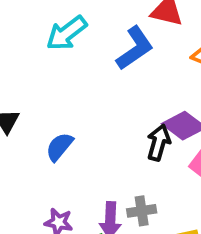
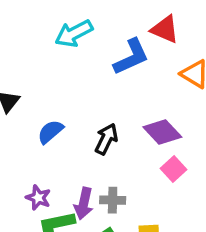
black arrow: (159, 143) -> (106, 139), moved

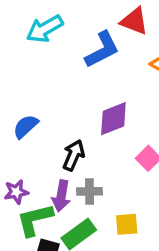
purple diamond: (162, 132) -> (113, 119), moved, turned -66
black arrow: (106, 139) -> (74, 155), moved
purple star: (38, 198) -> (16, 192), turned -30

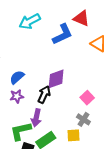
purple diamond: (113, 119) -> (56, 79), moved
gray cross: (90, 191) -> (83, 119), moved, turned 32
purple star: (16, 192) -> (17, 96), moved

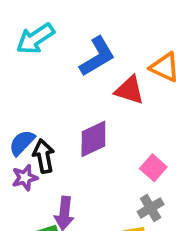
red triangle: (81, 18) -> (129, 90), moved
black arrow: (44, 95) -> (44, 156), moved, turned -30
gray cross: (83, 119) -> (151, 208), turned 32

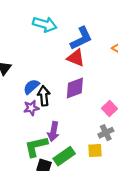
cyan arrow: (35, 39) -> (45, 24), turned -135
red triangle: (129, 90) -> (76, 58), moved

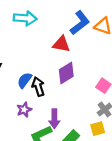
blue L-shape: (81, 38) -> (80, 23), moved
purple star: (31, 108) -> (24, 110), moved

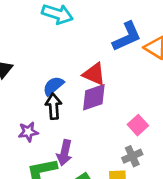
red triangle: (61, 44) -> (94, 74), moved
blue semicircle: (25, 80) -> (53, 86), moved

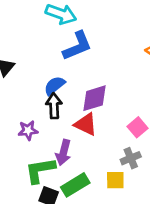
blue L-shape: (127, 37) -> (77, 46), moved
red triangle: (94, 74) -> (86, 124), moved

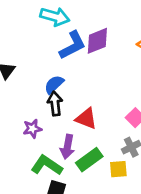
purple diamond: (94, 98) -> (97, 41), moved
green L-shape: (40, 170) -> (47, 165), turned 48
green rectangle: (75, 185) -> (89, 160), moved

